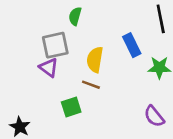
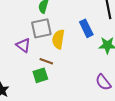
gray square: (55, 45) -> (41, 28), moved
brown line: (91, 85) -> (46, 61), moved

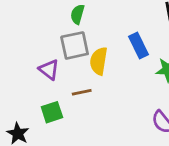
brown line: (46, 61) -> (82, 92), turned -32
green square: (40, 75) -> (52, 112), moved

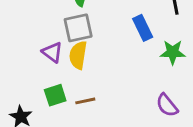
yellow semicircle: (99, 61) -> (78, 55), moved
brown line: (82, 92) -> (85, 101), moved

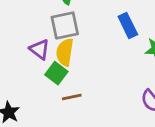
green square: (55, 95) -> (56, 73), moved, turned -35

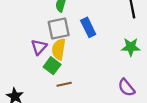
blue rectangle: (128, 25) -> (88, 27), moved
purple triangle: (40, 49) -> (39, 47), turned 35

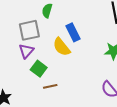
gray square: (59, 28) -> (29, 30), moved
yellow semicircle: (59, 49) -> (62, 47), moved, turned -48

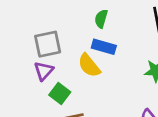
green semicircle: (47, 11) -> (101, 19), moved
blue rectangle: (73, 32) -> (104, 47), turned -48

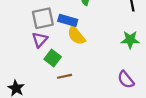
blue rectangle: (104, 47) -> (68, 20), moved

